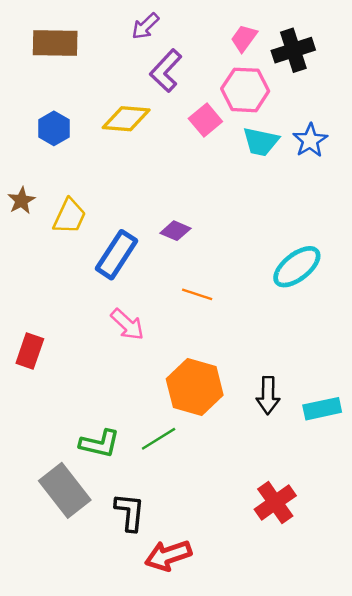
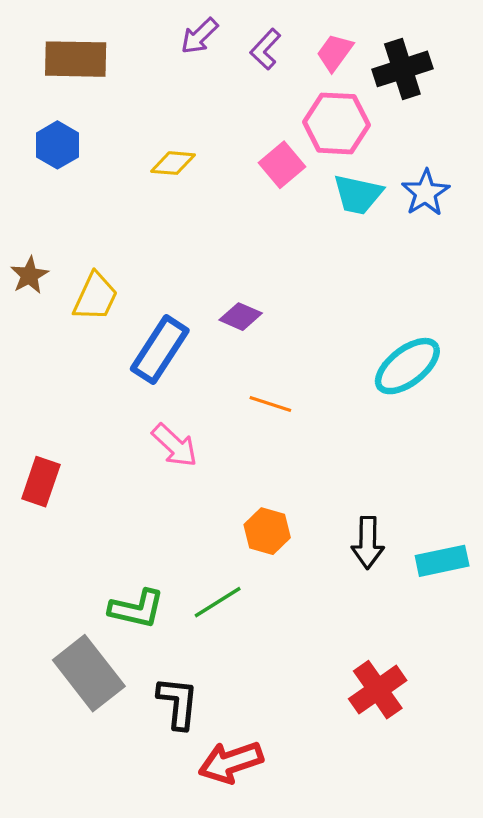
purple L-shape: (166, 71) -> (265, 49), moved, size x0.7
yellow diamond: (126, 119) -> (173, 163), size x0.7
blue hexagon: (54, 128) -> (57, 145), moved
orange hexagon: (195, 387) -> (267, 531), size x0.6

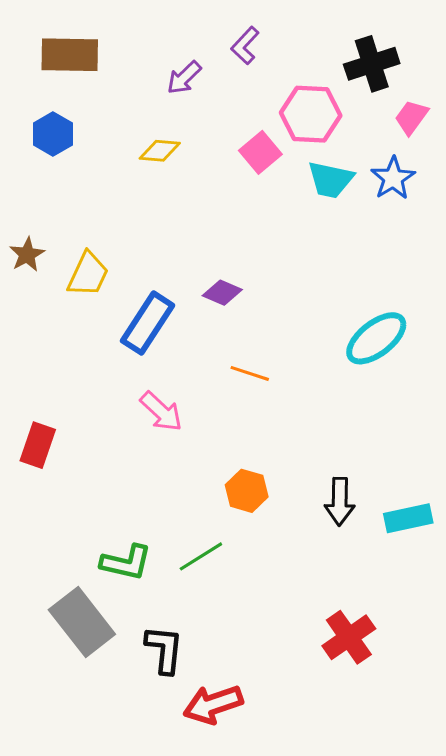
purple arrow: (199, 36) -> (184, 78), moved
pink trapezoid: (335, 52) -> (411, 117), moved

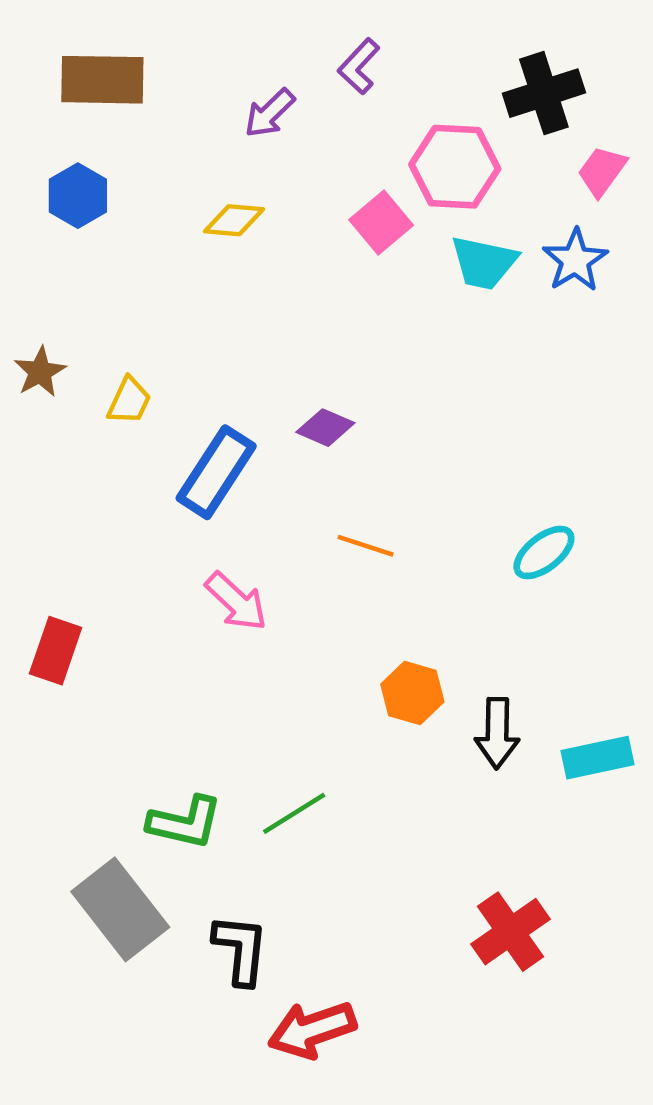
yellow trapezoid: (88, 274) -> (129, 401), size x0.7
cyan ellipse: (376, 338) -> (544, 552), moved, size x0.7
orange hexagon: (247, 491) -> (412, 693), moved

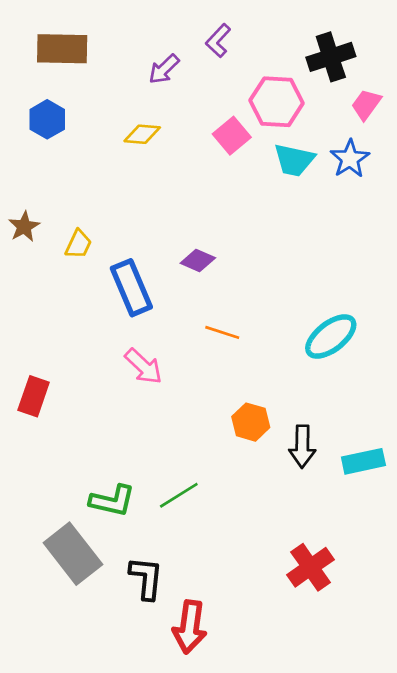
blue rectangle: (216, 472) -> (131, 288), turned -56
cyan ellipse: (544, 552) -> (331, 336), size x1.4
red arrow: (312, 1030) -> (190, 627), turned -63

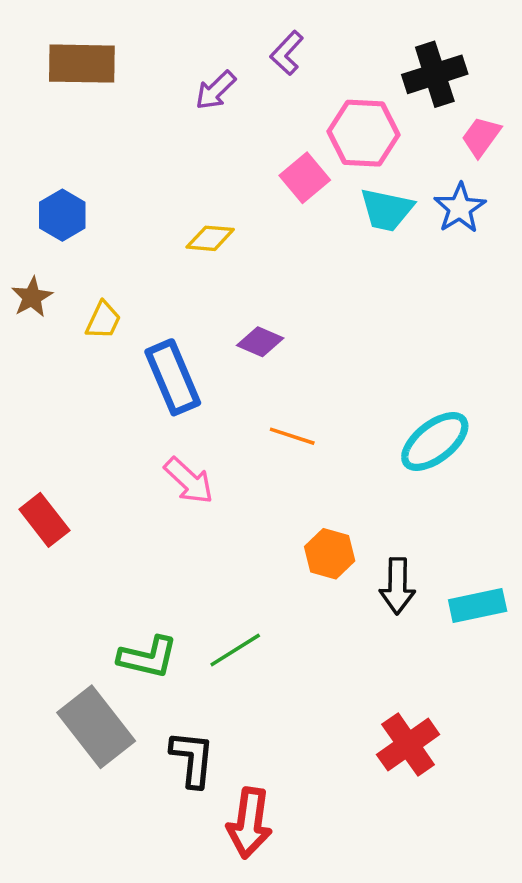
blue hexagon: (47, 119) -> (62, 215), moved
yellow diamond: (142, 134) -> (210, 238), moved
red rectangle: (34, 396) -> (44, 520), turned -57

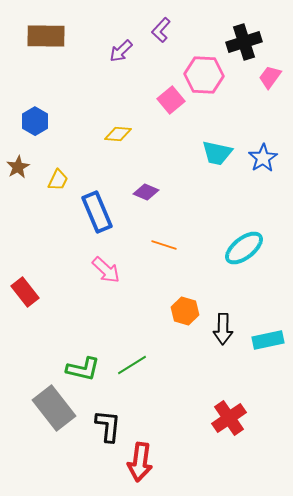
blue star: (460, 208) -> (263, 158), moved
cyan trapezoid: (387, 210) -> (217, 153), moved

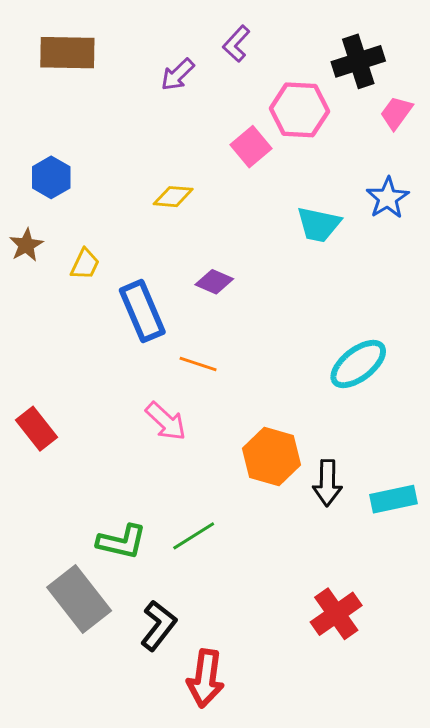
blue star: (263, 158) -> (388, 198), moved
orange line: (164, 245) -> (198, 364), moved
pink arrow: (106, 270) -> (166, 421), moved
orange hexagon: (185, 311) -> (272, 457), size x1.4
black L-shape: (108, 426) -> (158, 625), turned 32

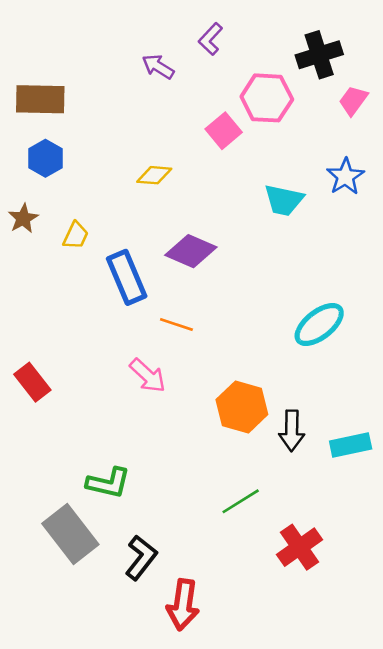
brown rectangle: (67, 53) -> (40, 99), moved
purple arrow: (178, 75) -> (158, 67), turned 76
purple diamond: (214, 282) -> (191, 251), size x1.5
green line: (194, 536) -> (241, 501), moved

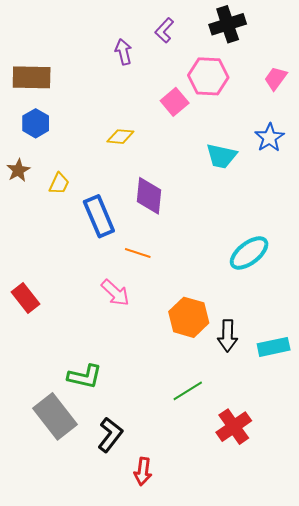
black cross: (319, 55) -> (228, 24), moved
purple arrow: (158, 67) -> (123, 52), turned 45
purple diamond: (191, 251) -> (149, 196), turned 72
red arrow: (183, 605) -> (143, 472), size x0.7

